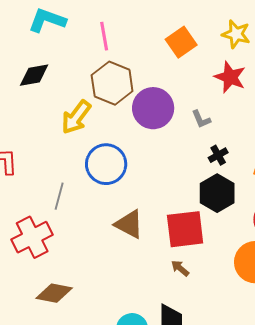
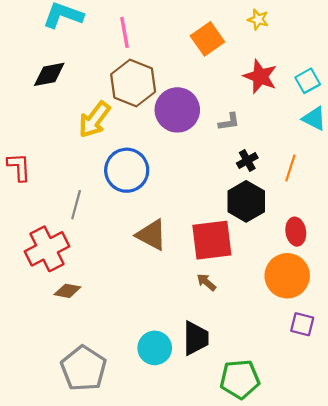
yellow star: (236, 34) -> (258, 19), moved, size x0.7
gray L-shape: (201, 119) -> (229, 122), turned -75
brown diamond: (54, 293) -> (67, 291), moved, size x0.7

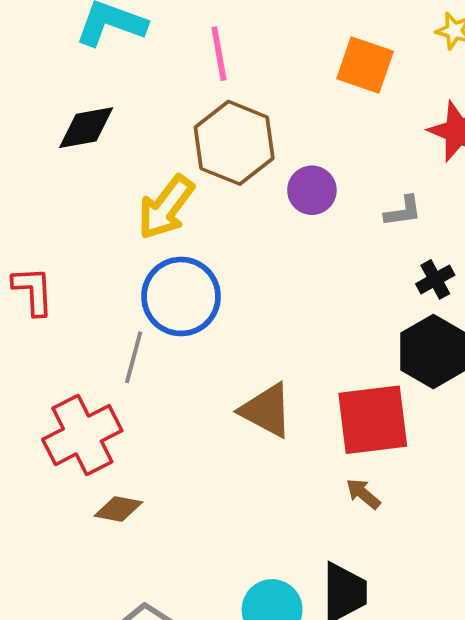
orange square: (207, 39) -> (365, 65), turned -36
purple circle: (177, 110) -> (312, 190), size x0.6
blue circle: (127, 170) -> (181, 296), moved

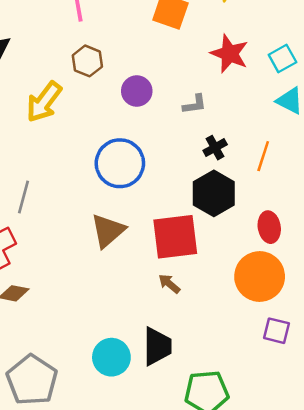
brown hexagon: (234, 143) -> (87, 61), size x0.6
blue circle: (181, 296) -> (120, 163), moved
brown triangle: (266, 410) -> (108, 231), turned 51

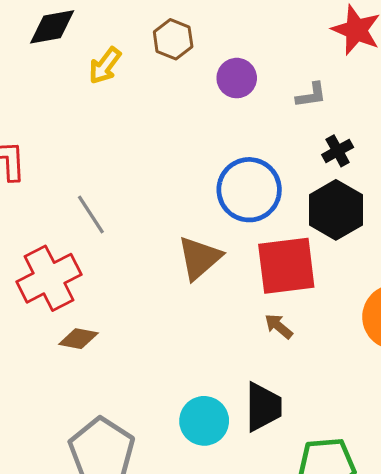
yellow arrow: (44, 102) -> (105, 66), moved, size x0.7
blue circle: (120, 163) -> (249, 190), moved
gray line: (24, 197) -> (91, 215), turned -48

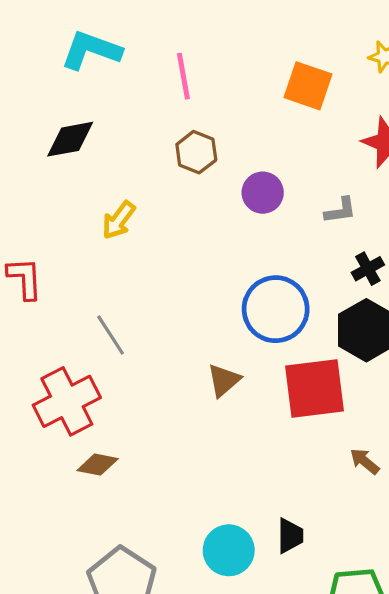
yellow arrow: (105, 66) -> (119, 220), moved
brown triangle: (199, 258) -> (224, 380), size x0.7
brown arrow: (279, 326) -> (365, 461), moved
black trapezoid: (263, 407) -> (290, 536), size x0.7

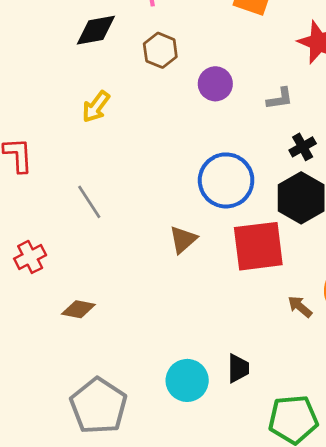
black diamond: (70, 139) -> (96, 30), moved
red cross: (67, 401) -> (30, 257), moved, size x0.6

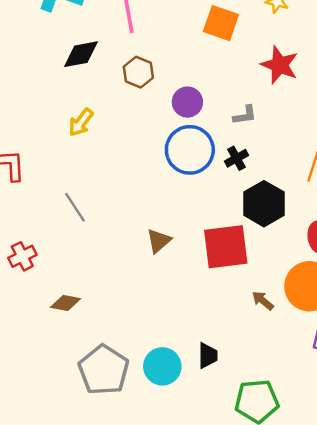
black cross: (303, 147) -> (236, 158), moved
blue circle: (226, 180) -> (190, 150), moved
gray pentagon: (99, 406) -> (104, 370), moved

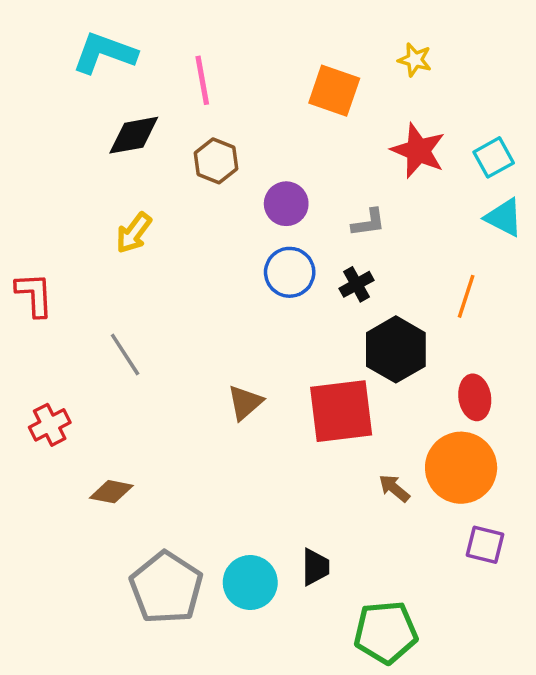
blue circle: (190, 150) -> (290, 272), size x0.7

